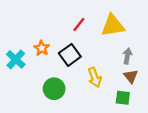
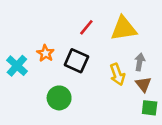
black square: (70, 55) -> (76, 61), turned -30
yellow arrow: (95, 77) -> (117, 74), moved
green square: (123, 98) -> (150, 108), moved

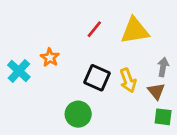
black square: (76, 61) -> (97, 78), moved
gray arrow: (140, 62) -> (163, 67), moved
green circle: (59, 98) -> (78, 114), moved

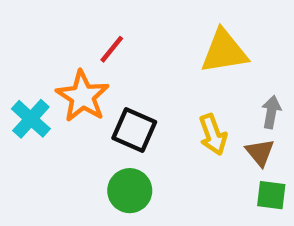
red line: (94, 29) -> (112, 49), moved
orange star: (50, 58) -> (83, 96), size x1.6
black square: (97, 78) -> (134, 130), moved

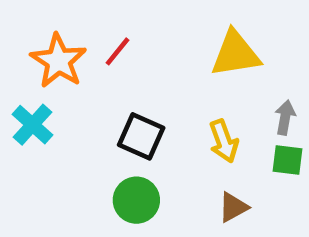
orange star: (83, 96) -> (58, 61), moved
brown triangle: (260, 152) -> (233, 207), moved, turned 40
green square: (271, 195) -> (287, 160), moved

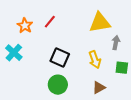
orange star: (58, 61) -> (25, 26), size x0.7
gray arrow: (285, 118) -> (116, 43), moved

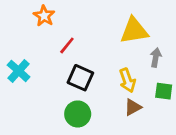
red line: (50, 22) -> (67, 45), moved
orange star: (25, 26) -> (44, 16), moved
brown triangle: (99, 88) -> (133, 107), moved

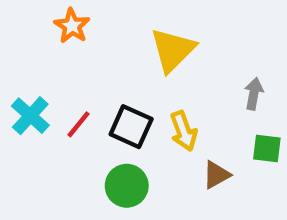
yellow triangle: (134, 31) -> (173, 50), moved, turned -36
red line: (67, 45) -> (78, 124), moved
yellow arrow: (127, 80) -> (184, 131), moved

